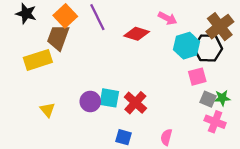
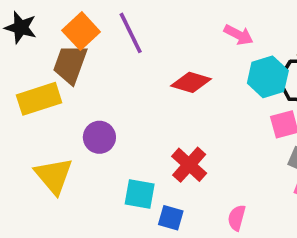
red diamond: (137, 34) -> (191, 82), moved
cyan square: (109, 98) -> (140, 194), moved
purple circle: (90, 102) -> (99, 137), moved
yellow triangle: (47, 110) -> (54, 176), size x1.6

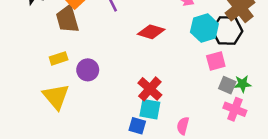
brown trapezoid: (70, 64) -> (67, 19), turned -36
yellow rectangle: (39, 99) -> (59, 58), moved, size x0.6
cyan square: (140, 194) -> (150, 109), moved

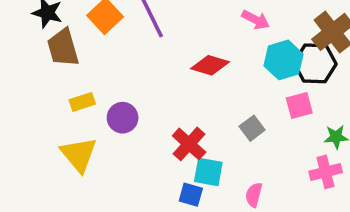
brown trapezoid: (67, 19) -> (63, 48), moved
gray square: (227, 85) -> (252, 128), moved, turned 30
red cross: (150, 89) -> (189, 144), moved
pink cross: (235, 109) -> (326, 172), turned -35

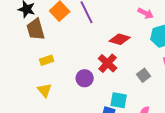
purple circle: (123, 118) -> (85, 78), moved
red cross: (189, 144) -> (108, 63), moved
yellow triangle: (79, 154) -> (45, 90), size x0.7

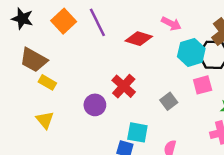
brown trapezoid: (36, 29) -> (34, 60), moved, turned -45
red diamond: (120, 39) -> (139, 39), moved
yellow rectangle: (47, 60) -> (47, 82), turned 48

